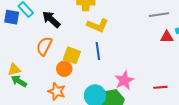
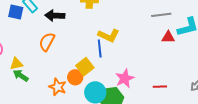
black arrow: (51, 19) -> (55, 16), turned -42
yellow L-shape: (98, 25) -> (109, 36), moved
yellow square: (72, 55) -> (85, 67), moved, turned 30
orange circle: (64, 69) -> (75, 77), moved

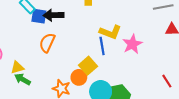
blue square: (16, 12) -> (39, 16), moved
pink star: (125, 78) -> (132, 44), moved
red line: (160, 87) -> (167, 81), turned 64

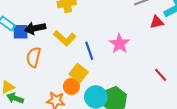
yellow L-shape: (110, 32) -> (65, 38), moved, turned 30

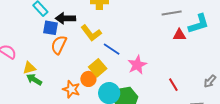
blue square: (20, 32) -> (50, 28), moved
pink star: (119, 44) -> (137, 65), moved
blue line: (89, 51) -> (112, 49), turned -48

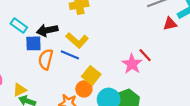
blue line: (112, 49) -> (70, 55), moved
red line: (173, 85) -> (145, 55), moved

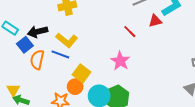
blue square: (33, 43) -> (25, 45), turned -35
red line: (145, 55) -> (130, 32), moved
yellow triangle: (20, 90) -> (13, 90), turned -32

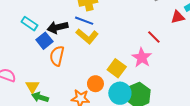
red line: (130, 32) -> (154, 37), moved
blue line: (60, 54) -> (84, 21), moved
yellow square: (82, 73) -> (117, 68), moved

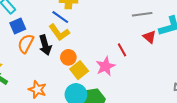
red triangle: (178, 17) -> (149, 37), turned 40
black arrow: (57, 27) -> (45, 45), moved, turned -108
orange circle: (95, 84) -> (68, 57), moved

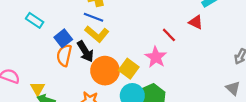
blue square: (18, 26) -> (63, 38), moved
red triangle: (149, 37) -> (196, 22), moved
orange circle: (68, 57) -> (105, 71), moved, size x1.6

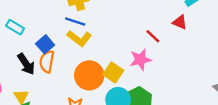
black arrow: (85, 51) -> (26, 64), moved
pink star: (156, 57) -> (140, 59), turned 30

